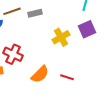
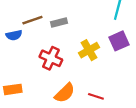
red cross: (13, 54) -> (51, 58), moved

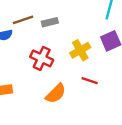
red line: (96, 96) -> (90, 81), moved

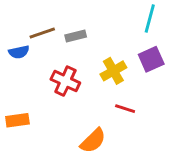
orange semicircle: (56, 93) -> (93, 141), moved

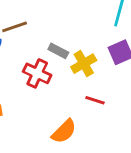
gray rectangle: (76, 36) -> (58, 51), moved, turned 42

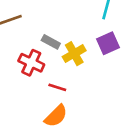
red line: (95, 100) -> (57, 87), moved

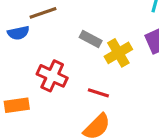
red cross: (31, 63) -> (52, 76), moved

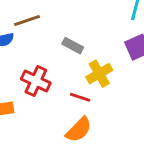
yellow cross: (118, 53) -> (99, 74), moved

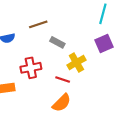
brown line: (27, 20) -> (38, 24), moved
red cross: (36, 81) -> (31, 68), turned -36

